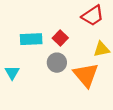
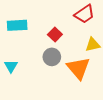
cyan rectangle: (31, 39) -> (17, 25), moved

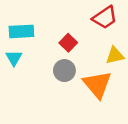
cyan triangle: (11, 66) -> (14, 58), moved

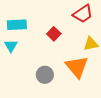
gray circle: (64, 71) -> (45, 75), moved

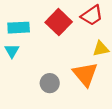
red square: (54, 34) -> (59, 22), moved, size x1.6

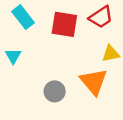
red square: (59, 22) -> (64, 24), turned -35
cyan rectangle: (19, 28) -> (23, 17), moved, turned 55

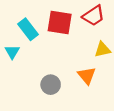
cyan rectangle: (23, 17) -> (28, 29), moved
orange triangle: (94, 82) -> (87, 76), size x0.7

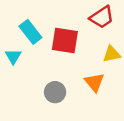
red square: (60, 22) -> (65, 41), moved

